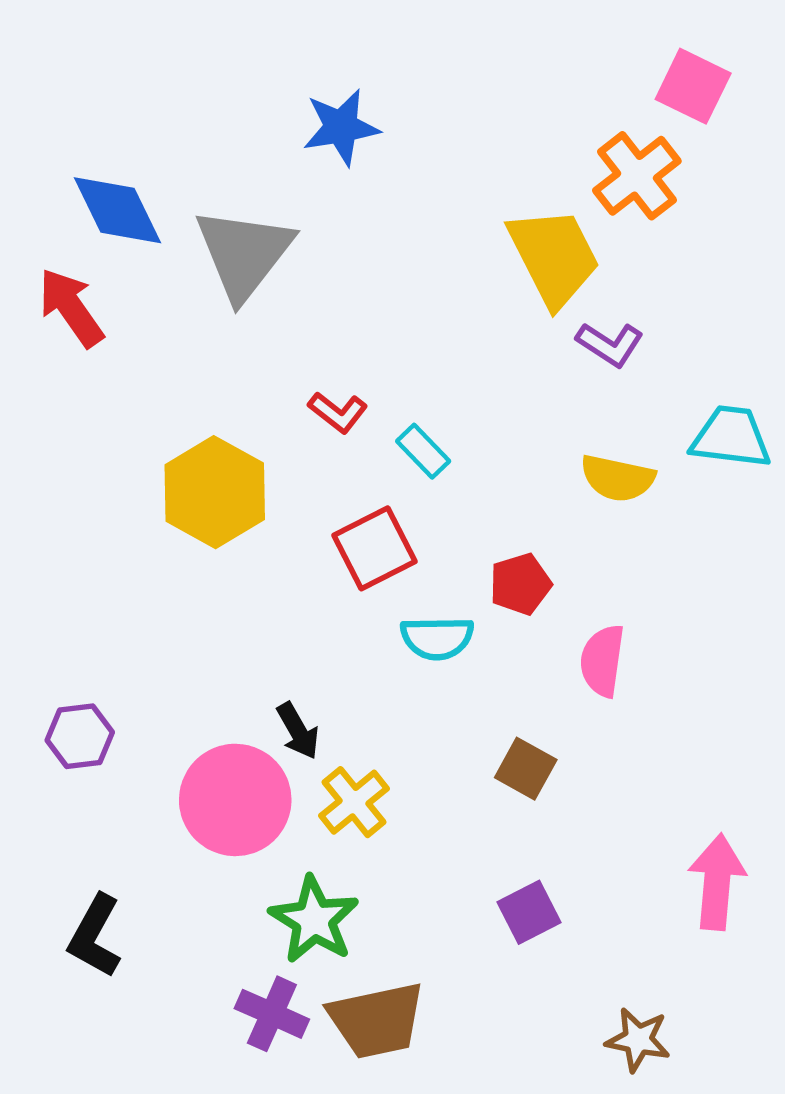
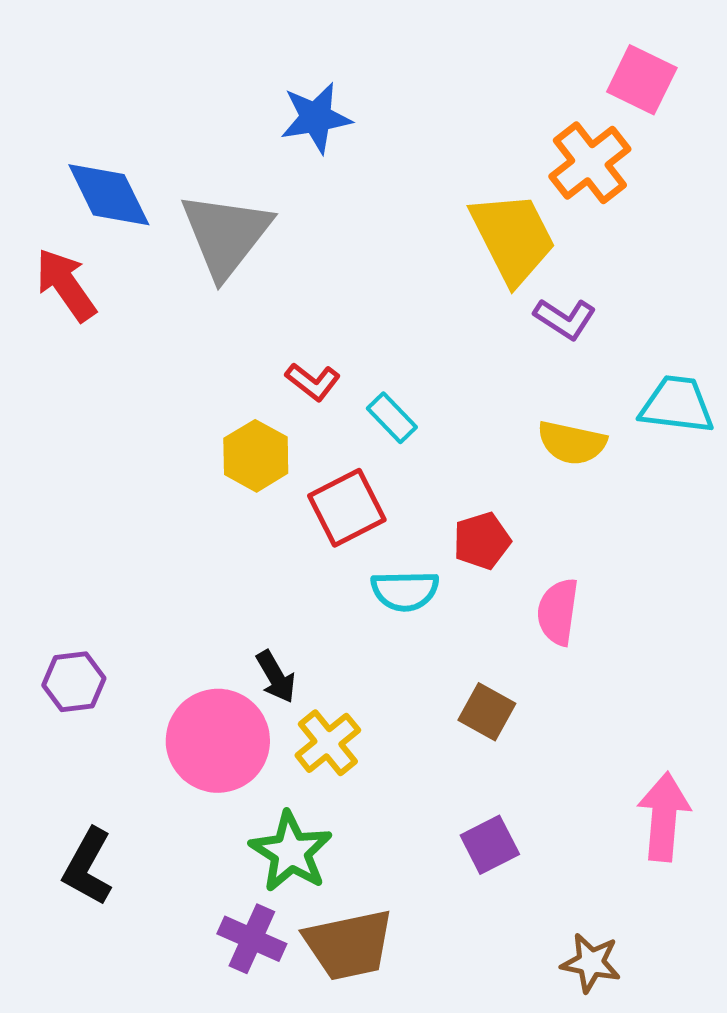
yellow hexagon: (215, 492) -> (256, 456), moved, size x0.7

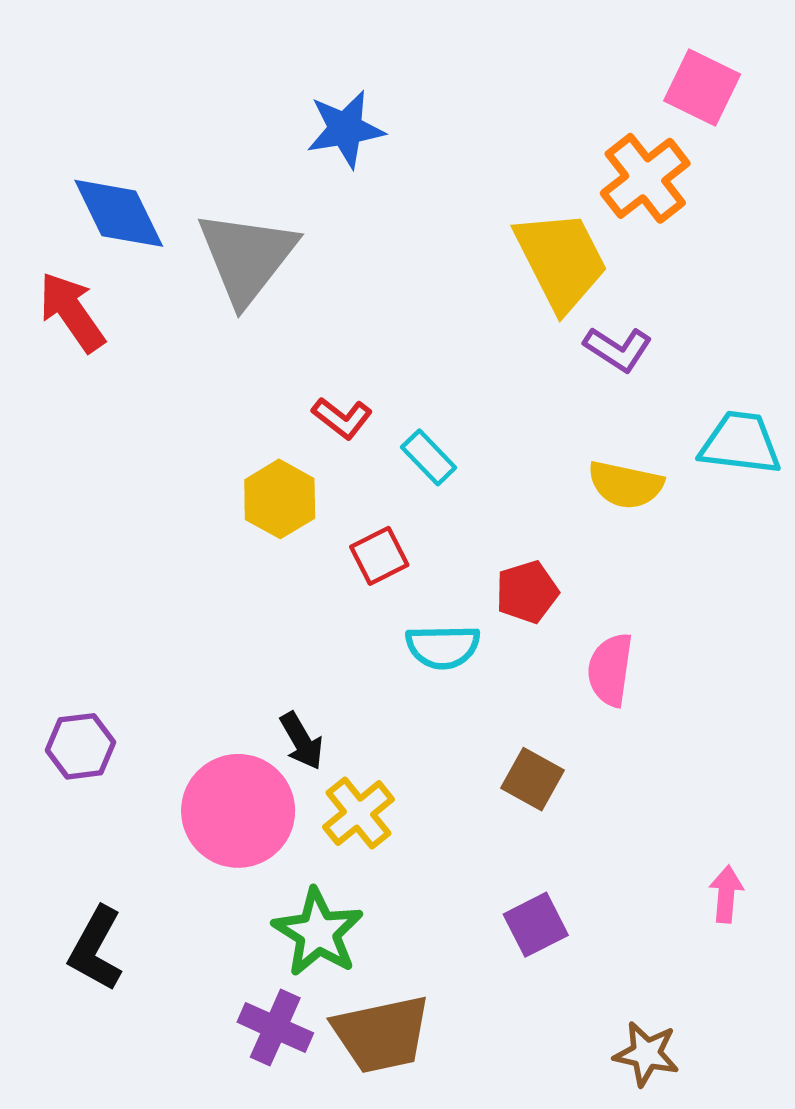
red square: (347, 508) -> (379, 556), size x0.7
pink arrow: (664, 817) -> (726, 894), size x0.6

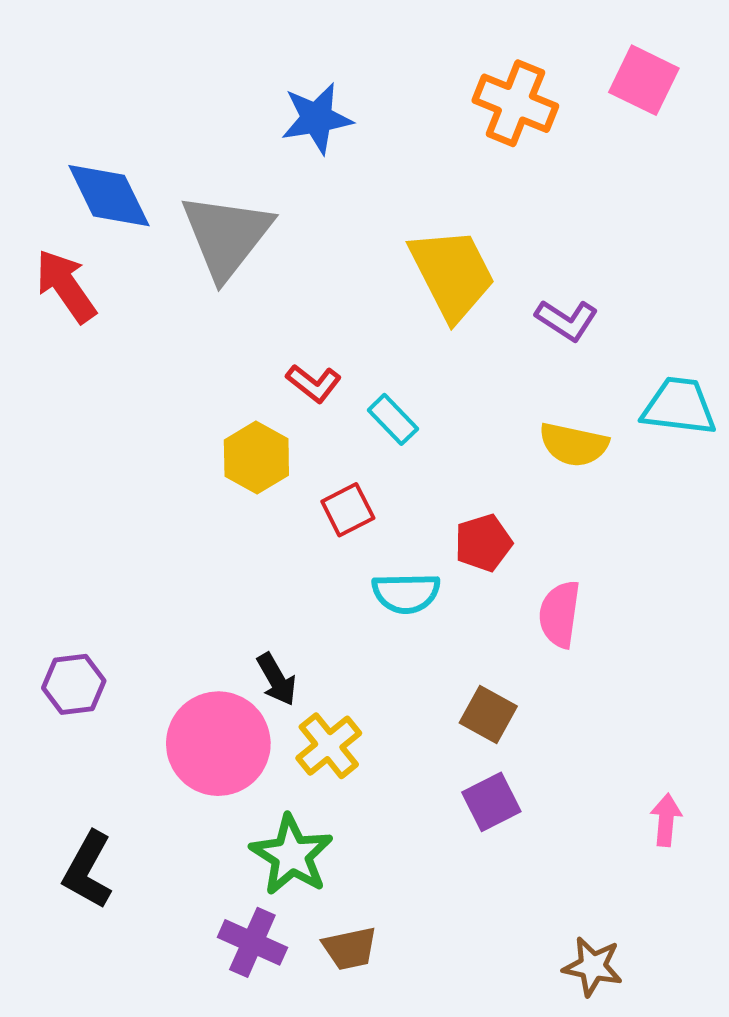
orange cross: (645, 178) -> (515, 103), moved, turned -30
yellow trapezoid: (561, 260) -> (452, 274), moved
purple square: (536, 925) -> (491, 802), moved
brown trapezoid: (381, 1034) -> (350, 948), size x0.6

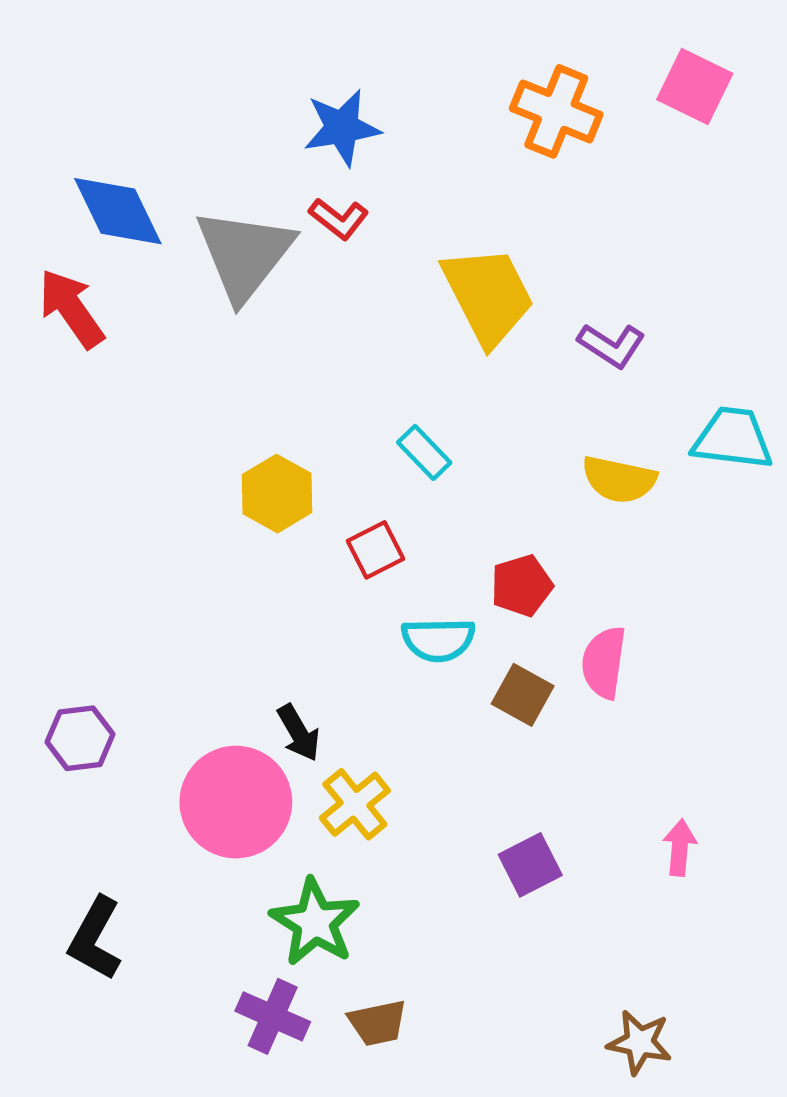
red L-shape: (314, 383) -> (339, 219), moved
brown square: (488, 715) -> (523, 695), moved
pink arrow: (666, 820) -> (680, 848), moved

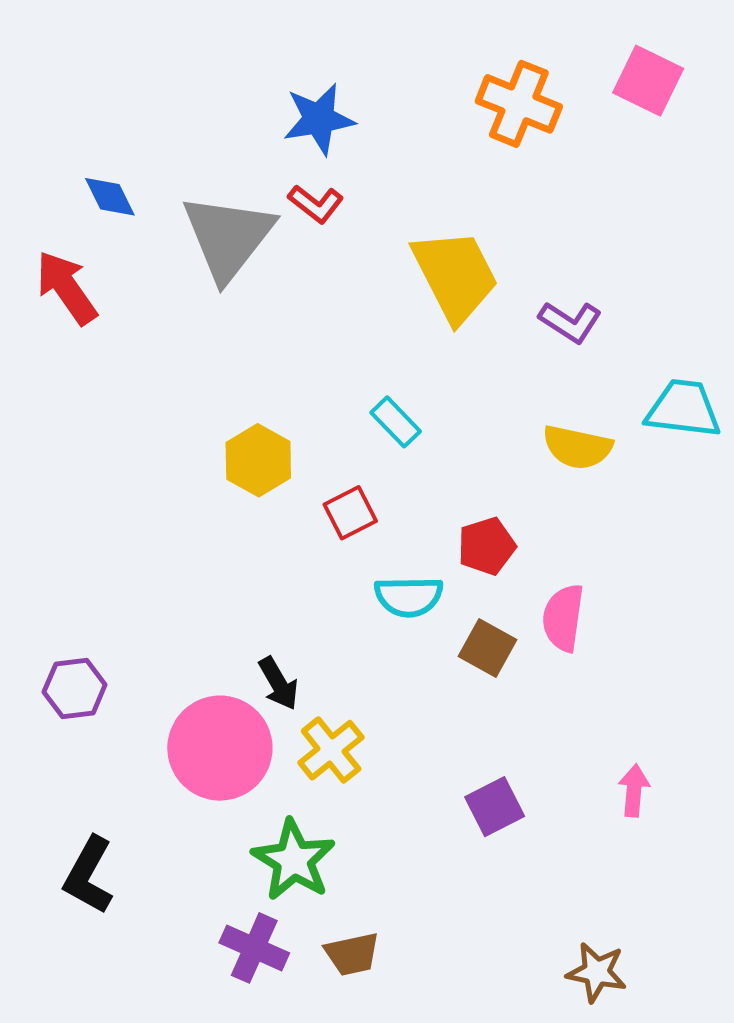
blue diamond: (118, 211) -> (110, 197), size x0.6

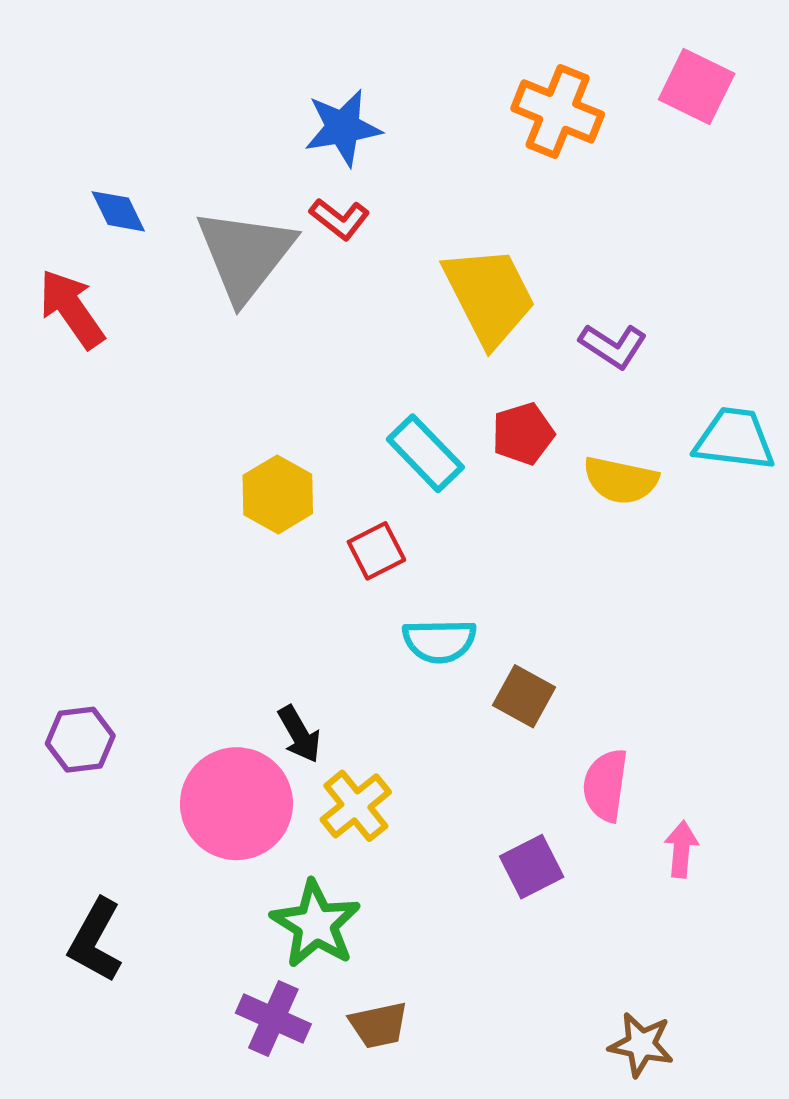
cyan rectangle: (396, 422) -> (425, 453), size x1.4
red pentagon: (487, 546) -> (523, 434), moved
pink semicircle: (563, 618) -> (605, 785), moved

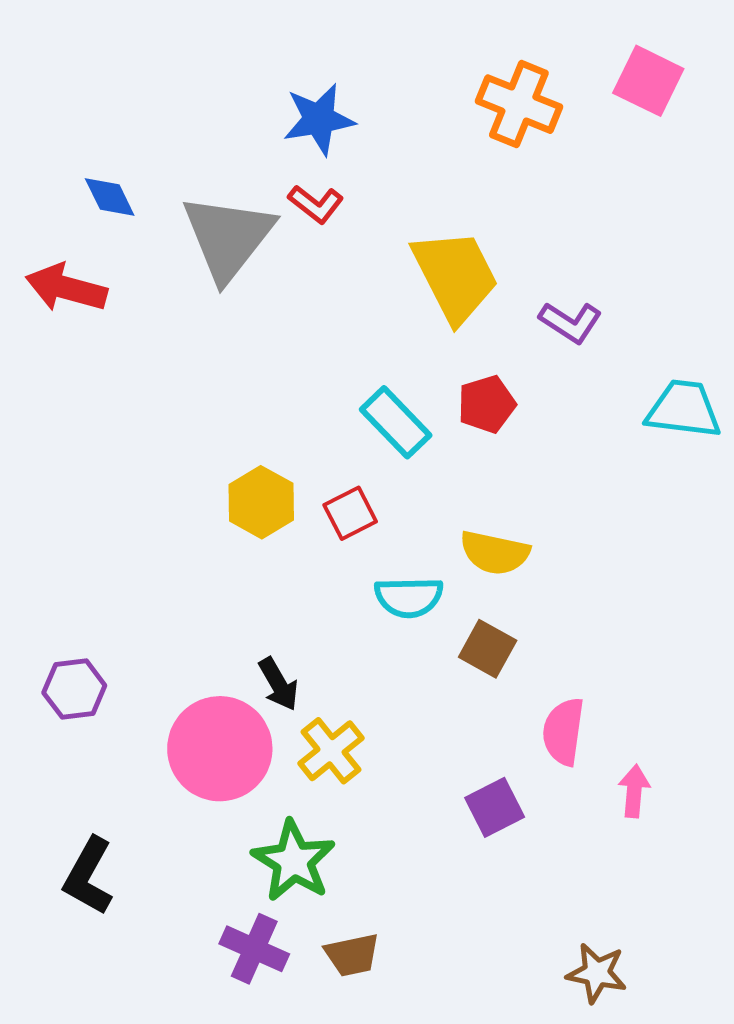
red arrow: (72, 309) -> (66, 288), turned -40
yellow semicircle: (621, 480) -> (495, 553), moved
yellow hexagon: (278, 494) -> (261, 502), moved

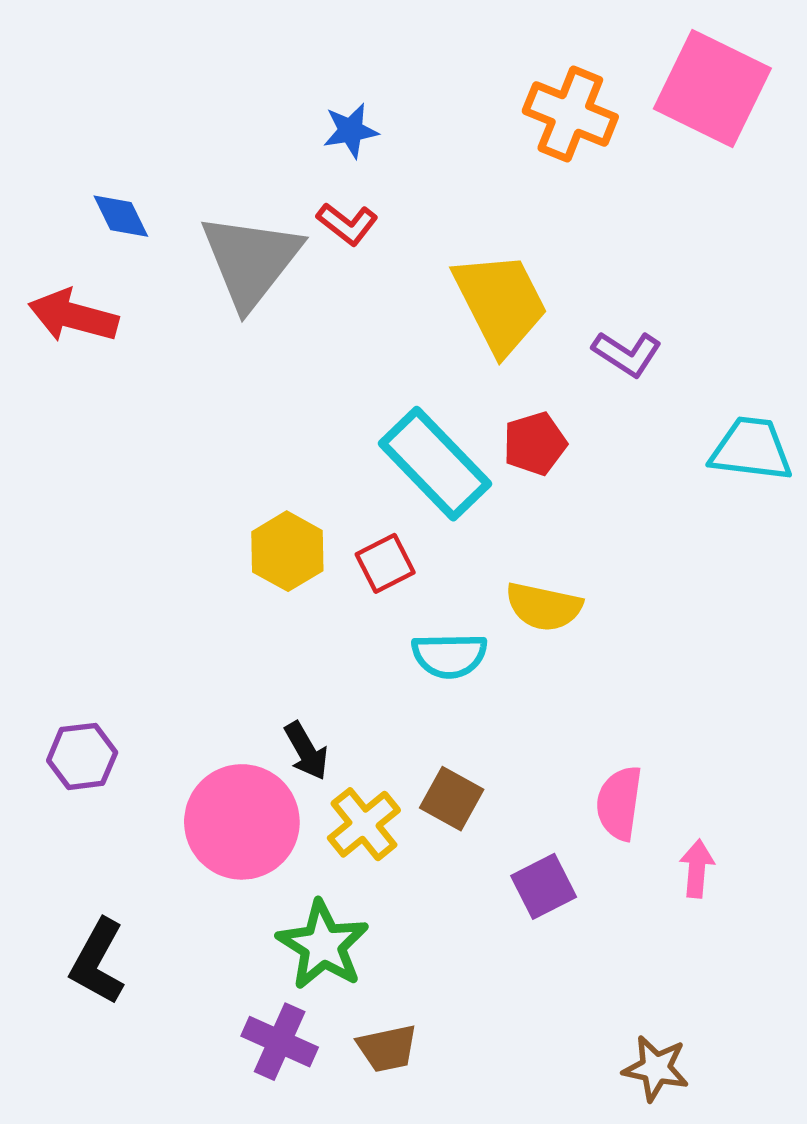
pink square: (648, 81) -> (712, 88), size x1.5
blue star: (319, 119) -> (351, 131), size x0.7
cyan rectangle: (396, 422) -> (435, 464), size x1.4
brown square: (488, 649) -> (452, 799), moved

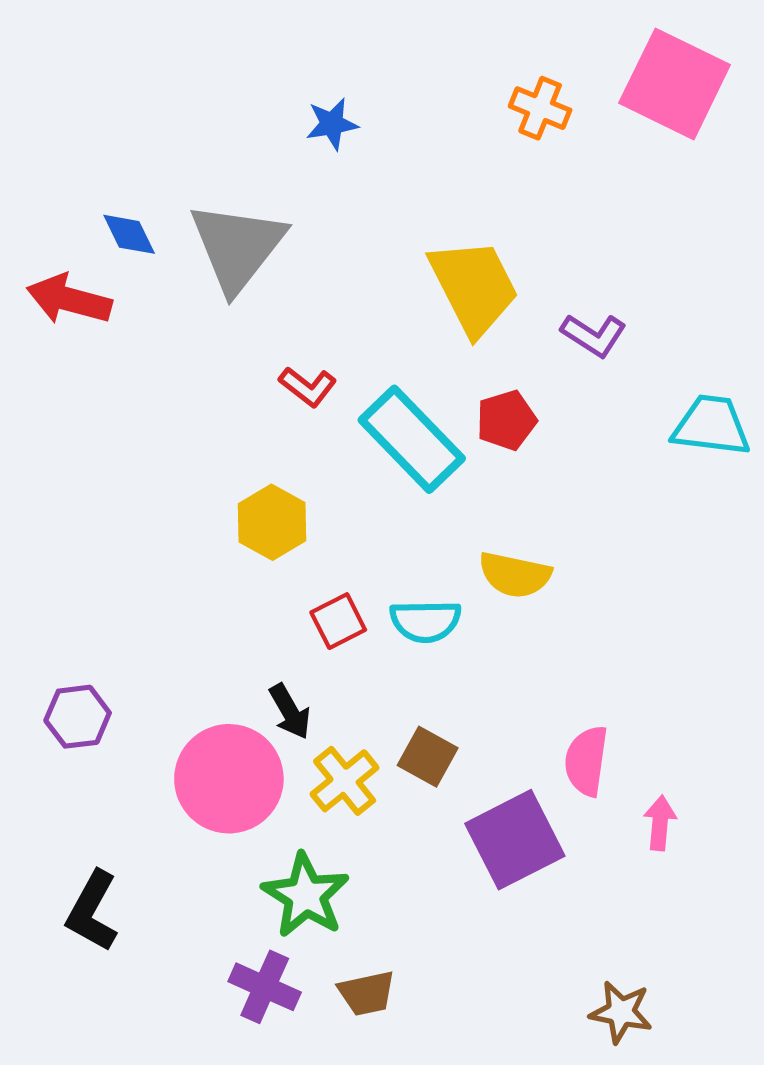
orange cross: (570, 114) -> (540, 108), size x0.7
blue diamond: (121, 216) -> (129, 234), moved
red L-shape: (347, 224) -> (308, 387), moved
red square: (385, 563) -> (338, 621), moved
purple square: (544, 886) -> (515, 840), size x1.6

